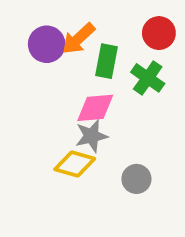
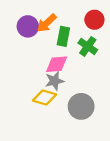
gray circle: (136, 179) -> (81, 106), size x1.5

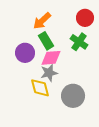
purple circle: (28, 26) -> (25, 53), moved
green rectangle: (63, 36) -> (46, 41), moved, turned -42
yellow diamond: (44, 98) -> (40, 88), turned 60

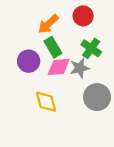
red circle: (85, 18) -> (83, 16), moved
gray star: (49, 73) -> (80, 68), moved
gray circle: (73, 96) -> (97, 97), moved

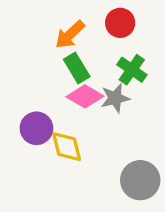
purple circle: (29, 61) -> (36, 128), moved
pink diamond: (59, 67) -> (85, 96), turned 35
gray circle: (97, 97) -> (140, 180), moved

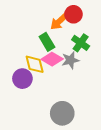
orange arrow: (70, 35) -> (59, 21), moved
yellow diamond: (67, 147) -> (35, 64), moved
gray circle: (140, 180) -> (62, 113), moved

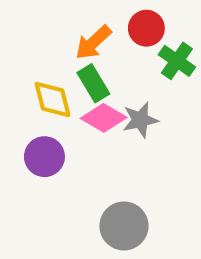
orange arrow: (59, 21) -> (93, 42), moved
green cross: (81, 43) -> (177, 61), moved
yellow diamond: (35, 64) -> (53, 100), moved

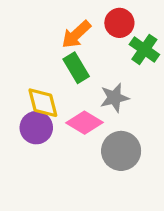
yellow diamond: (53, 100) -> (43, 103), moved
pink diamond: (104, 118) -> (84, 123), moved
gray circle: (124, 226) -> (121, 151), moved

